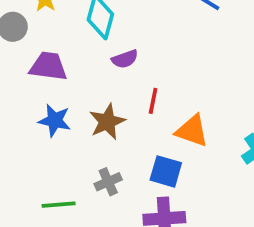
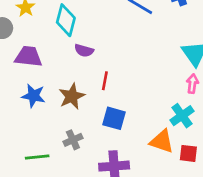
purple semicircle: (125, 59) -> (84, 50), turned 36
orange triangle: (192, 131) -> (162, 141), moved
blue square: (166, 171) -> (114, 118), moved

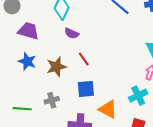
red line: (105, 81) -> (84, 59), turned -56
blue square: (114, 118) -> (86, 89), turned -30
orange triangle: (162, 141) -> (108, 109), moved

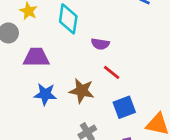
purple semicircle: (72, 33) -> (100, 44), moved
brown star: (56, 67) -> (82, 91), turned -30

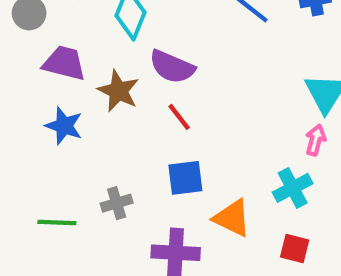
purple semicircle: (100, 44) -> (172, 67), size x1.5
brown star: (82, 91) -> (118, 91), moved

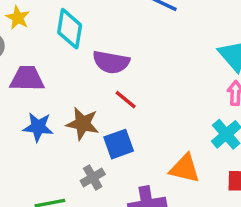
brown star: (118, 91) -> (83, 124), moved
blue square: (185, 178) -> (119, 144), moved

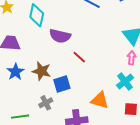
red line: (126, 100) -> (79, 57), moved
blue star: (38, 127) -> (15, 72), turned 30

